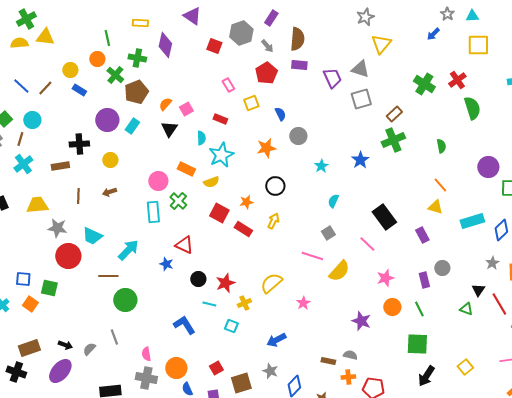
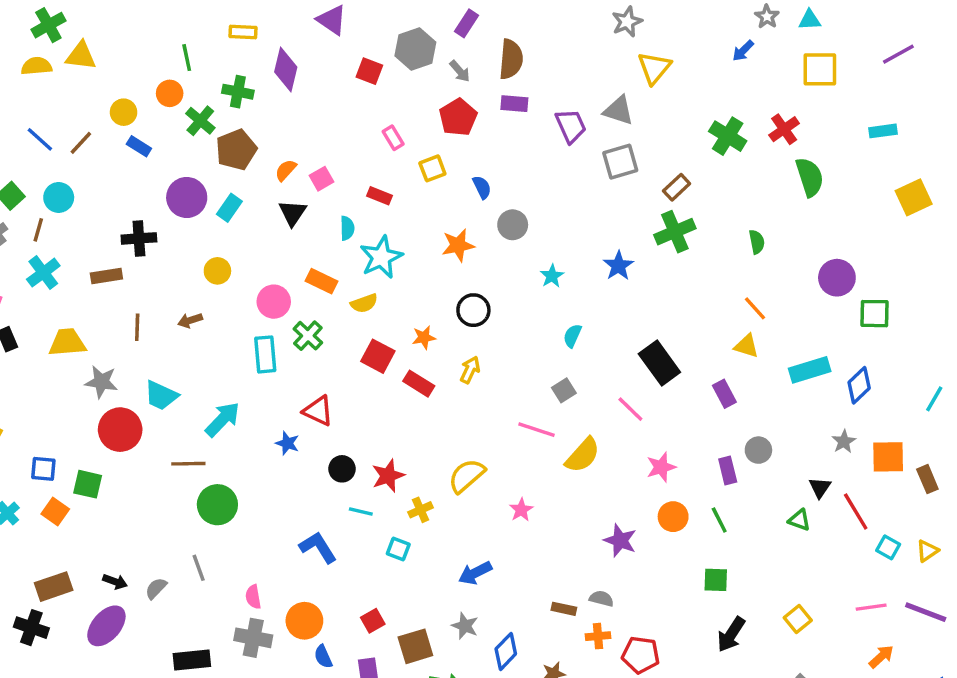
yellow circle: (110, 160) -> (217, 271), moved
green square: (417, 344) -> (716, 580), size x0.7

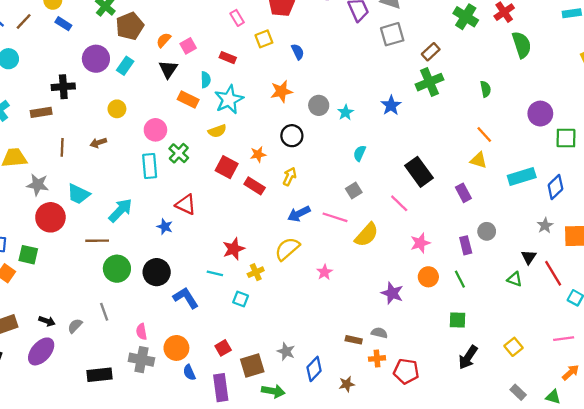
gray circle: (513, 225) -> (319, 105), moved
orange rectangle: (322, 281) -> (188, 100), moved
black circle: (342, 469) -> (157, 272), moved, size x1.5
blue arrow: (475, 573) -> (299, 214), moved

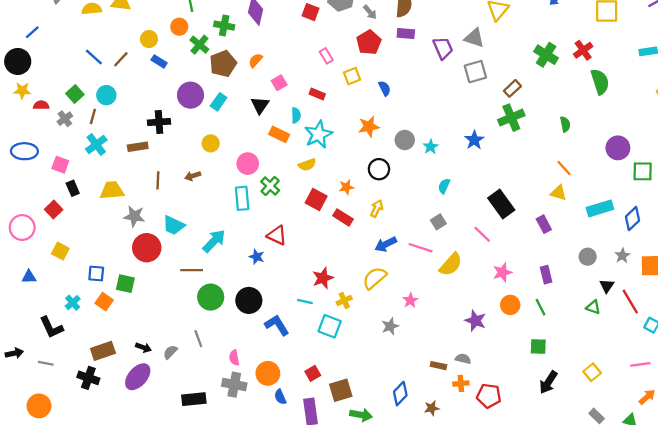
orange semicircle: (164, 40) -> (256, 60), moved
gray circle: (487, 231) -> (588, 257), moved
cyan square: (241, 299) -> (330, 326), size x1.5
gray star: (286, 351) -> (390, 326), moved, turned 30

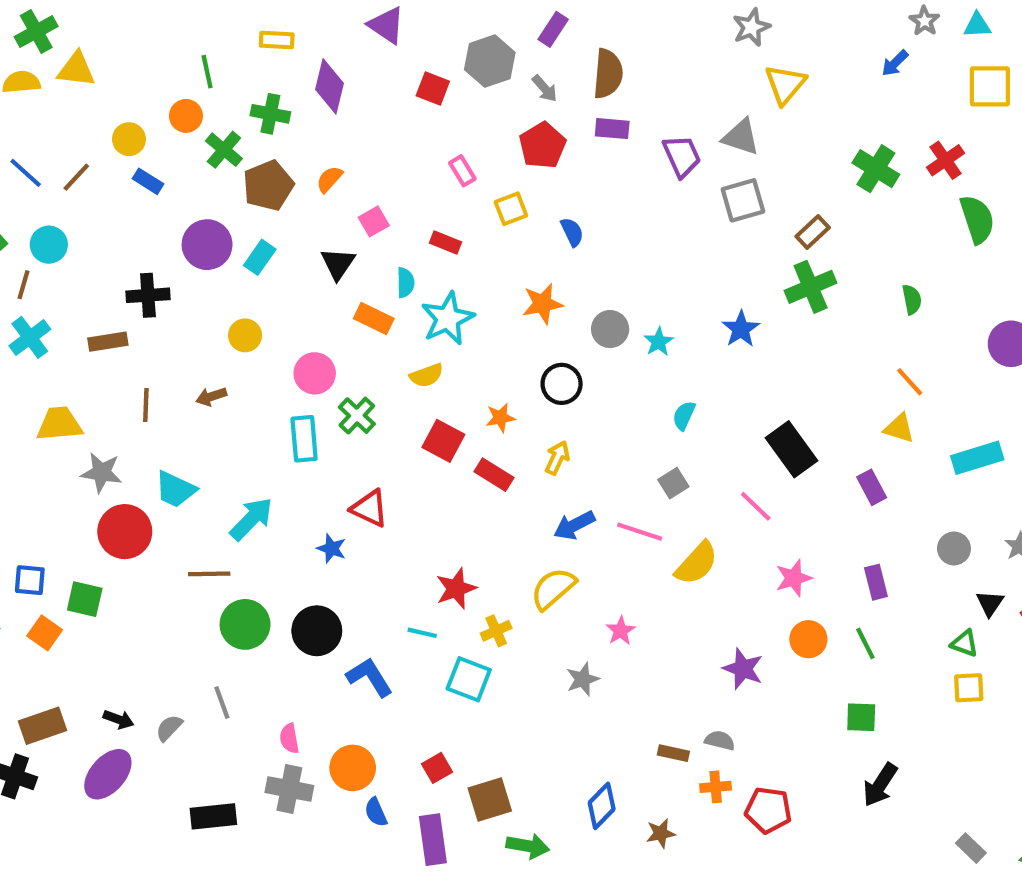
yellow square: (592, 372) -> (969, 688), moved, turned 36

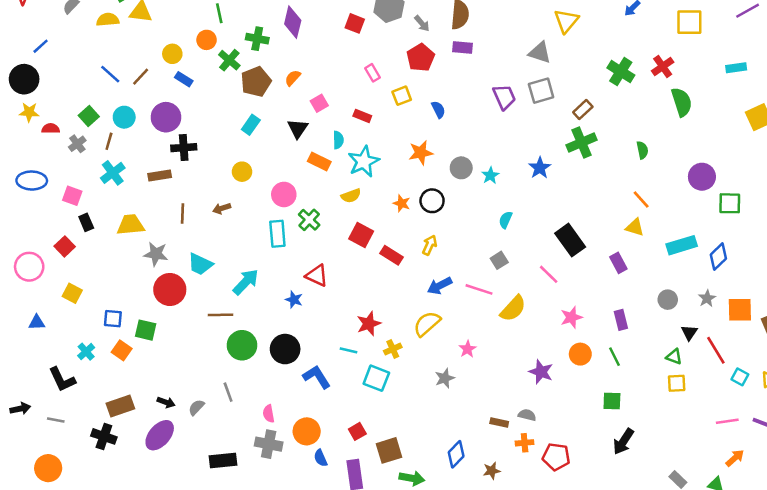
purple trapezoid: (682, 156) -> (504, 97), moved
purple circle: (207, 245) -> (166, 117), moved
orange star: (500, 418) -> (402, 203), moved, turned 30

